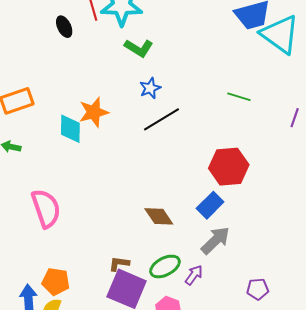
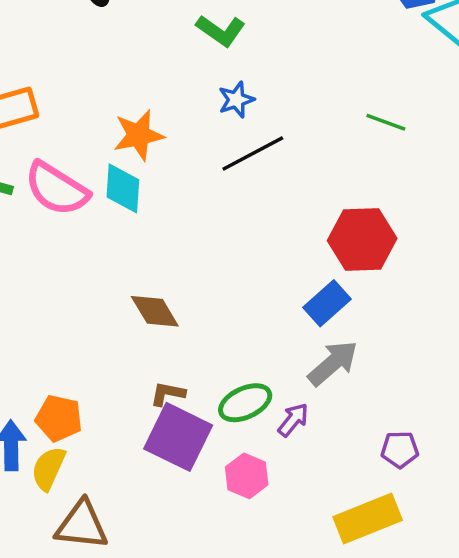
cyan diamond: (70, 129) -> (123, 188), moved
pink semicircle: (46, 208) -> (57, 189), moved, turned 138
brown diamond: (159, 216) -> (155, 311), moved

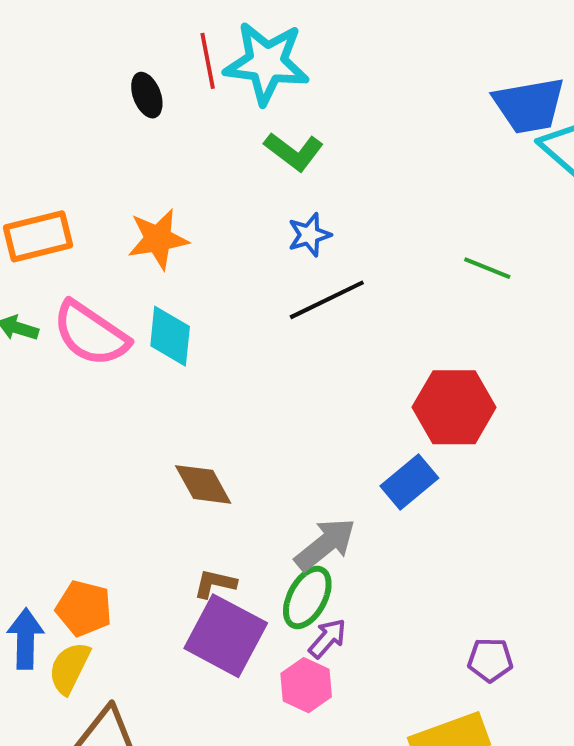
orange star: (139, 135) -> (158, 239), moved
gray arrow: (333, 363) -> (325, 544), moved
green ellipse: (245, 403) -> (307, 598), turned -39
purple arrow: (293, 420) -> (327, 638), moved

